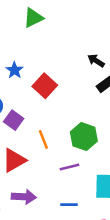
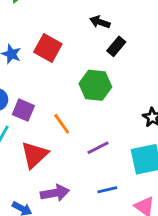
red square: (45, 86) -> (48, 48), moved
green hexagon: (84, 137) -> (95, 85), moved

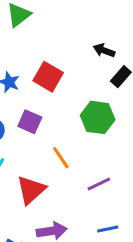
purple square: (23, 110) -> (30, 122), moved

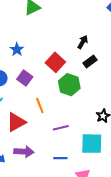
black arrow: (104, 50) -> (83, 42), turned 88
red square: (48, 77) -> (55, 62), moved

